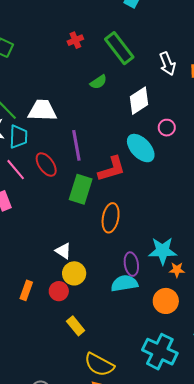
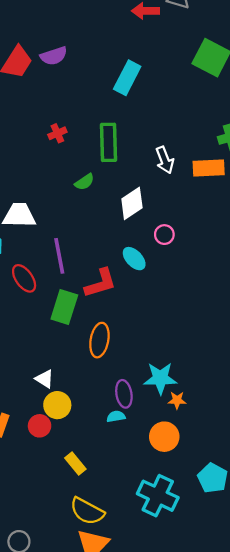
green rectangle: (119, 48) -> (109, 142), turned 36
cyan ellipse: (141, 148) -> (134, 259), size x0.7
cyan semicircle: (124, 283) -> (116, 416), size x0.6
yellow rectangle: (76, 326) -> (75, 463), moved

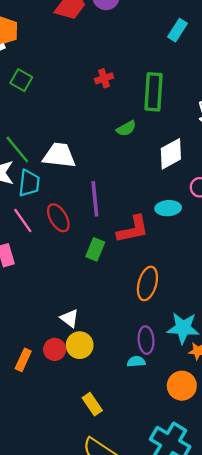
cyan rectangle: (127, 78) -> (177, 30), size x0.7
cyan ellipse: (134, 259) -> (168, 208), turned -55
green rectangle: (64, 307) -> (95, 249), size x0.7
orange ellipse: (99, 340) -> (147, 283), moved
red circle: (40, 426) -> (55, 349), moved

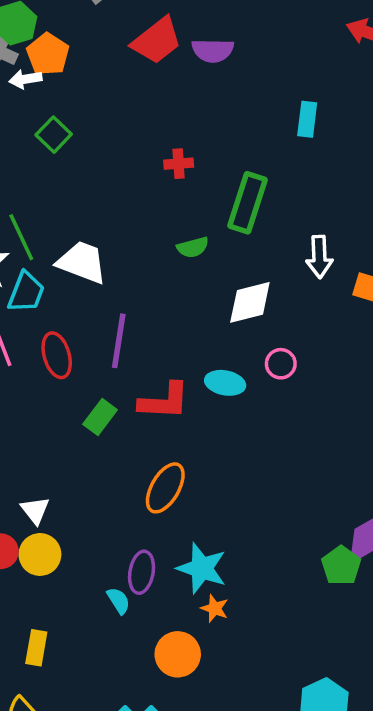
cyan rectangle: (177, 30) -> (307, 119), turned -40
cyan semicircle: (136, 362) -> (118, 601), turned 48
yellow rectangle: (92, 404) -> (36, 648), turned 30

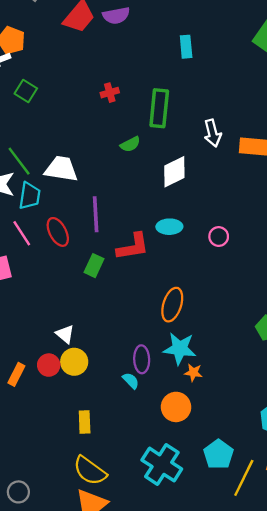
pink circle: (281, 364) -> (219, 237), moved
orange ellipse: (165, 488) -> (172, 305), moved

